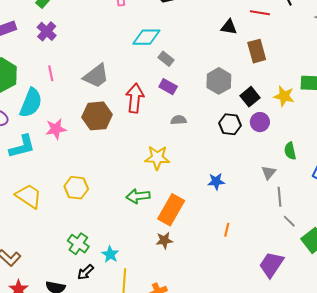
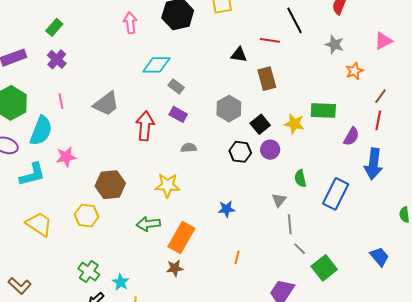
brown hexagon: (97, 116) -> (110, 185), moved

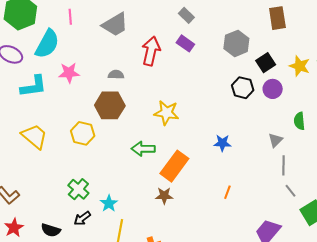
gray semicircle: (189, 148) -> (116, 75), moved

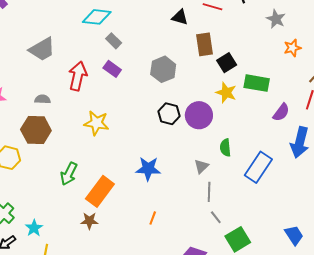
black square: (266, 63) -> (227, 63), moved
purple circle: (273, 89) -> (199, 115), size x1.4
yellow star: (167, 113) -> (96, 123), moved
blue star: (222, 143) -> (148, 169), size x1.4
green arrow: (143, 149) -> (69, 174), turned -65

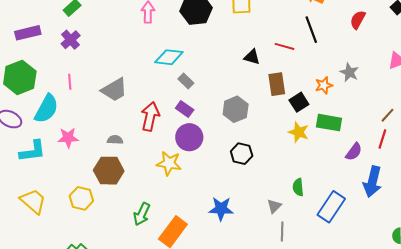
gray star: (276, 19) -> (349, 72), moved
orange star: (292, 48) -> (324, 85), moved
purple circle: (199, 115) -> (189, 137), moved

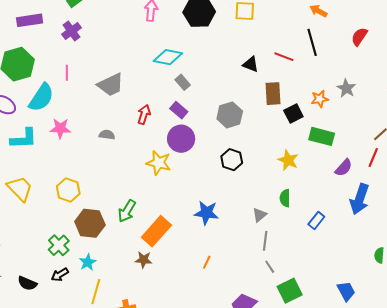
red arrow: (150, 116) -> (144, 114), size x0.7
yellow star: (299, 132) -> (288, 160), moved
brown hexagon: (109, 171) -> (90, 223), moved
blue rectangle: (331, 207) -> (316, 221), size x0.6

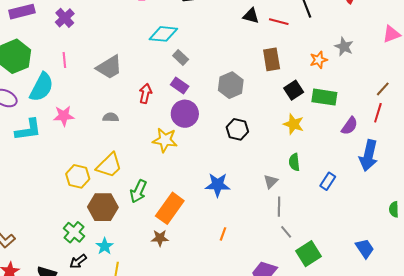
black triangle: (251, 64) -> (251, 16), moved
black square: (293, 113) -> (294, 90), moved
yellow trapezoid: (20, 189) -> (109, 165), moved, turned 96

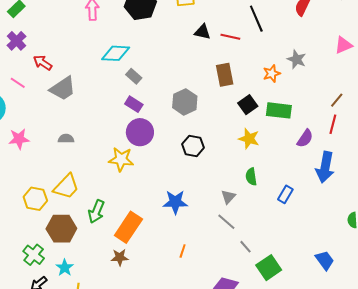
pink line: (64, 60) -> (18, 83), turned -49
red arrow: (145, 93) -> (43, 63), moved, turned -66
gray line: (279, 207) -> (226, 222), moved, turned -48

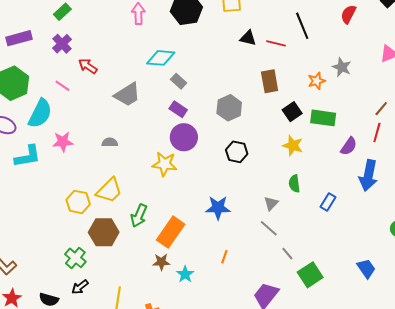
gray trapezoid: (63, 89) -> (127, 95), moved
cyan star: (65, 268) -> (185, 274), moved

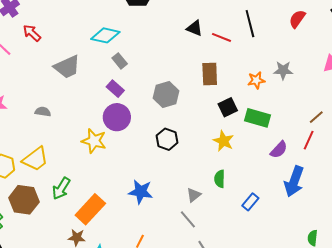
gray star: (342, 67) -> (283, 70), turned -30

